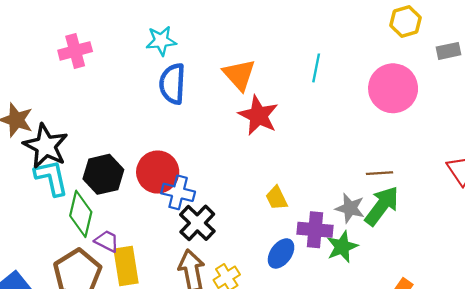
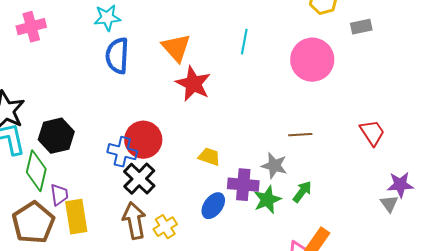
red circle: (158, 172) -> (143, 140), moved
yellow trapezoid: (277, 198) -> (209, 157), turned 135
green arrow: (382, 206) -> (302, 192), moved, size x0.6
purple trapezoid: (107, 241) -> (59, 195), turned 55

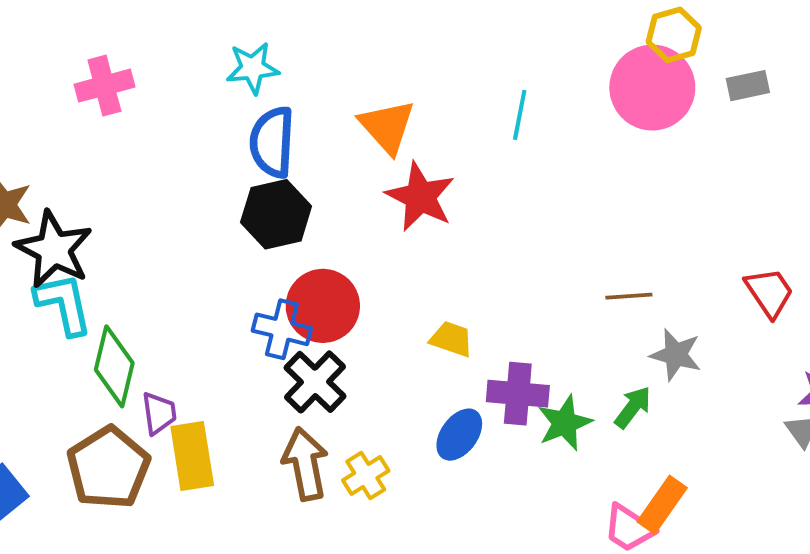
pink circle: (312, 60) -> (652, 88), moved
black hexagon: (56, 136) -> (276, 214), moved
gray star: (274, 166) -> (676, 355), moved

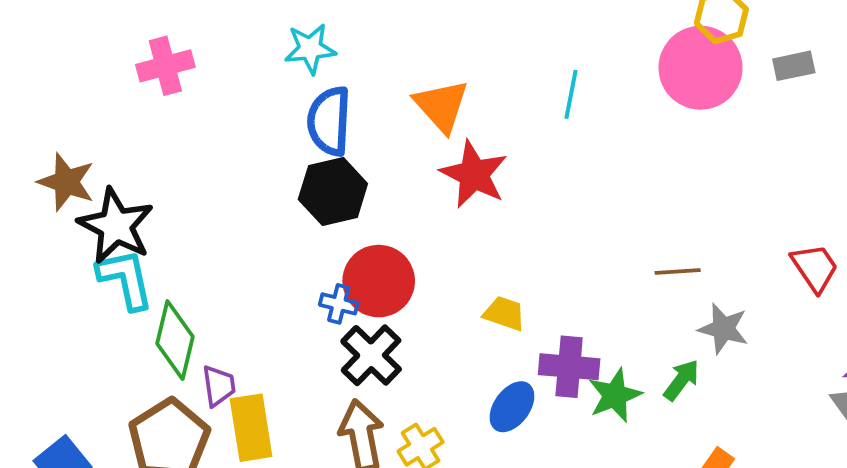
blue cross: (282, 329) -> (339, 304), size x0.7

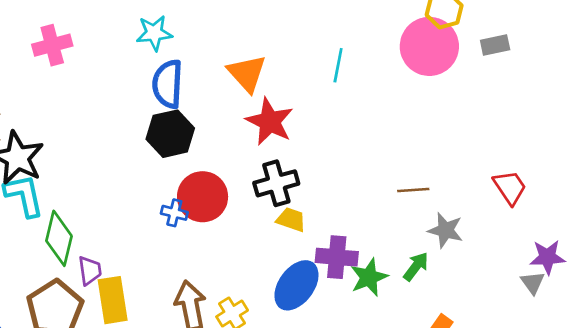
black cross: (371, 355) -> (276, 183), moved, turned 30
blue ellipse: (512, 407) -> (296, 285), size x1.4

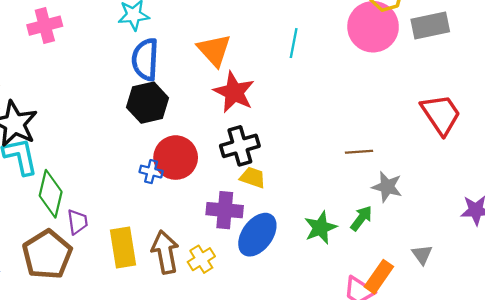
gray rectangle: (495, 45) -> (430, 26), size x1.5
red trapezoid: (510, 187) -> (441, 114), moved, size x1.4
purple cross: (337, 257) -> (225, 210), moved
gray triangle: (533, 283) -> (422, 255), moved
yellow rectangle: (113, 300) -> (123, 248), moved

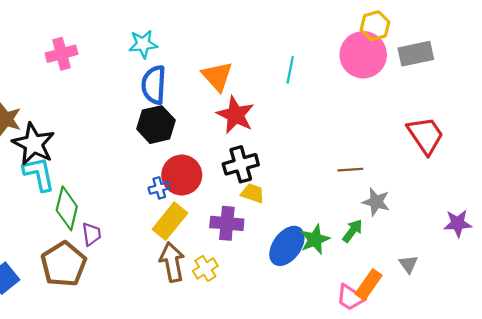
blue cross: (151, 172) -> (159, 188), turned -30
blue ellipse: (257, 235) -> (287, 246), moved
yellow rectangle: (123, 248) -> (170, 221), moved, turned 48

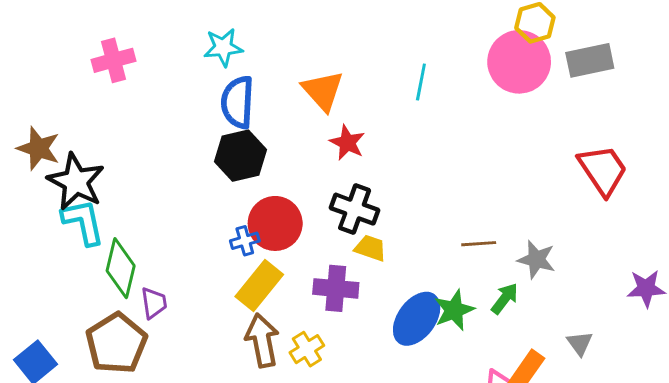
red star: (235, 115) -> (347, 143), size x0.7
black cross: (241, 164) -> (355, 209), turned 36
brown line: (350, 170) -> (479, 244), moved

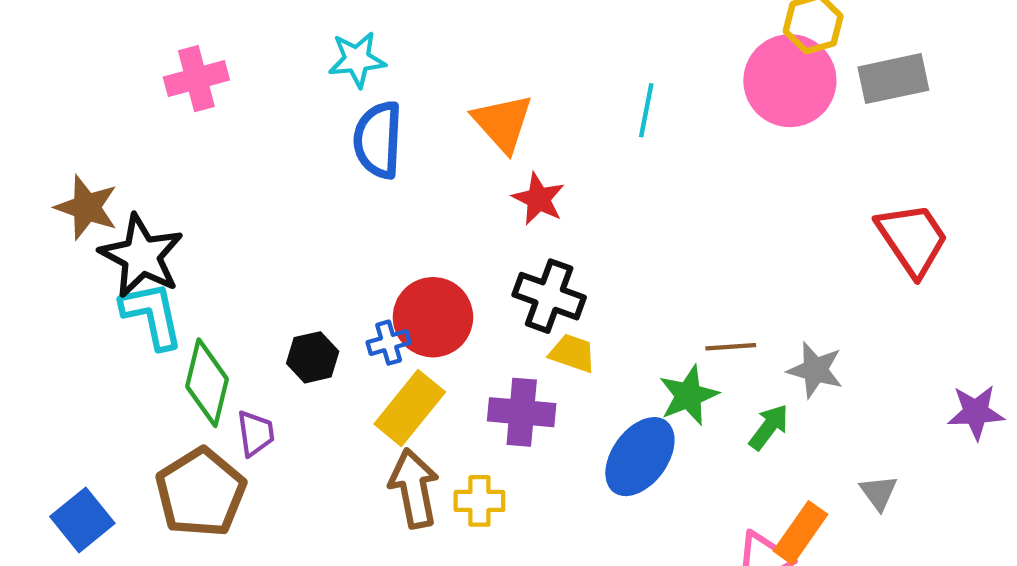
black hexagon: (240, 156) -> (313, 357), moved, size x0.7
green star: (454, 310) -> (689, 395), moved
yellow cross: (307, 349) -> (479, 501), turned 32

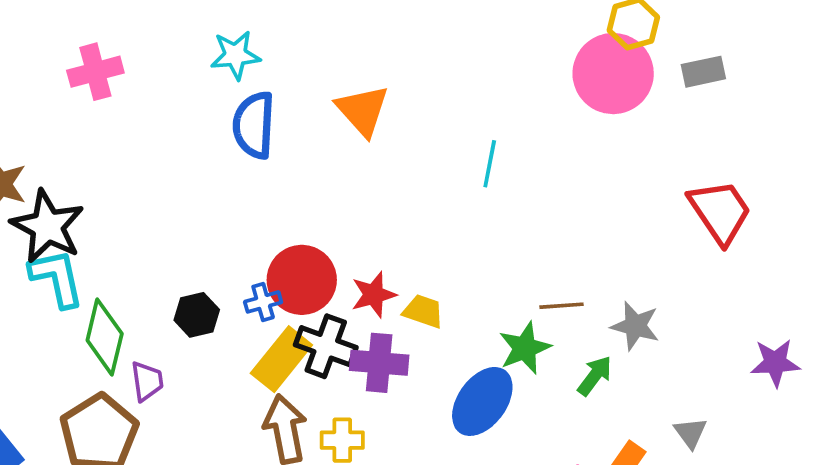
gray rectangle: (893, 79) -> (703, 72), size x0.7
cyan line: (646, 110) -> (490, 164), moved
red star: (539, 199) -> (374, 295), moved, turned 30
black cross: (549, 296) -> (326, 346), moved

